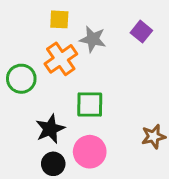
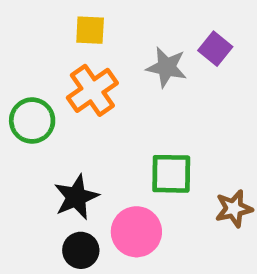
gray star: (93, 39) -> (167, 67), moved
green square: (90, 105) -> (171, 174), moved

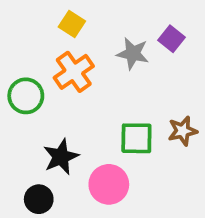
yellow square: (90, 30) -> (72, 24), turned 30
brown star: (234, 209) -> (183, 131), moved
black circle: (81, 250) -> (39, 199), moved

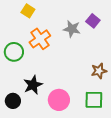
yellow square: (72, 24) -> (28, 11), moved
green square: (136, 138) -> (94, 100), moved
black circle: (39, 199) -> (13, 101), moved

